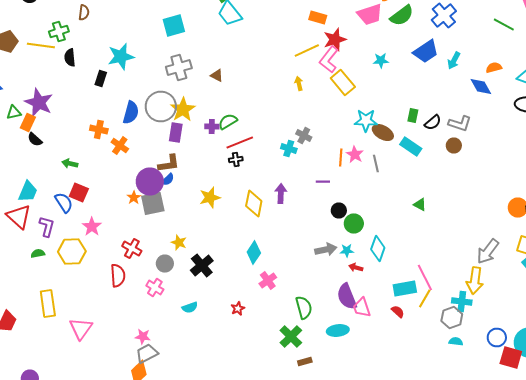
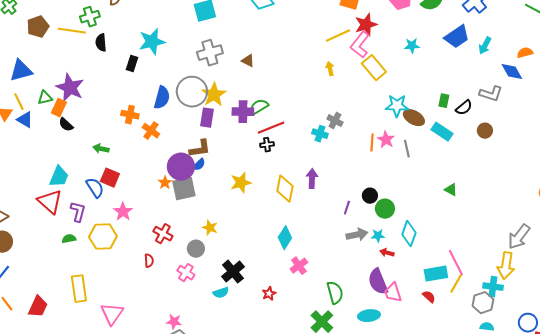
gray L-shape: (460, 124) -> (491, 94), moved
purple cross: (212, 126) -> (243, 112), size x1.5
purple line: (323, 182) -> (347, 208), moved, turned -72
black cross: (202, 266) -> (233, 272), moved
red semicircle: (118, 276) -> (149, 261), size x0.6

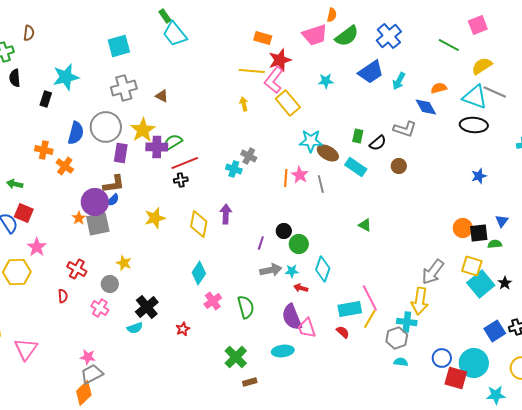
yellow line: (338, 36) -> (252, 71), turned 30
yellow star: (214, 95) -> (143, 130), moved
green semicircle: (335, 293) -> (246, 307), moved

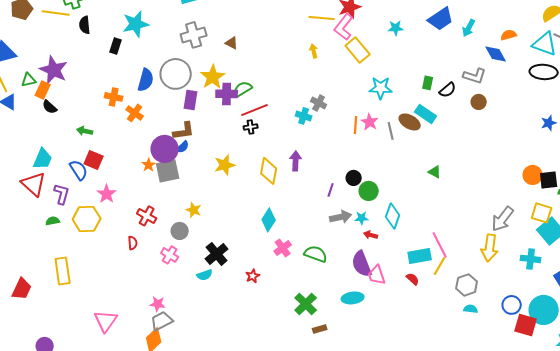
brown ellipse: (328, 153) -> (410, 122), moved
brown circle: (399, 166) -> (479, 102), moved
green semicircle: (246, 307) -> (316, 254), turned -55
cyan cross: (407, 322) -> (531, 259), moved
pink triangle: (26, 349) -> (106, 321), moved

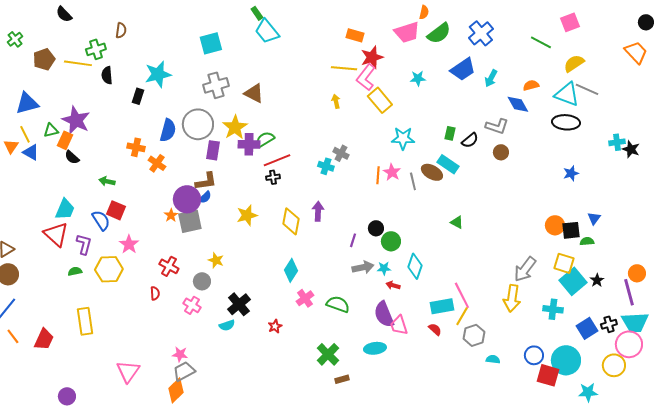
brown triangle: (232, 43) -> (254, 93), size x1.5
gray hexagon: (467, 285) -> (474, 335), moved

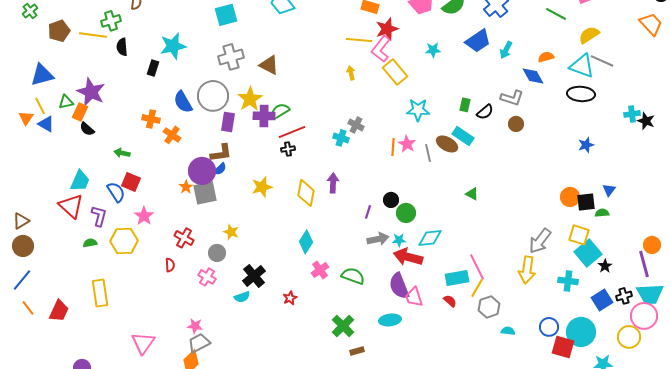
blue semicircle: (168, 130) -> (183, 102), turned 135
cyan diamond: (415, 266) -> (430, 238), turned 65
black star: (597, 280) -> (605, 266), moved
red arrow: (393, 285) -> (408, 257), size x2.0

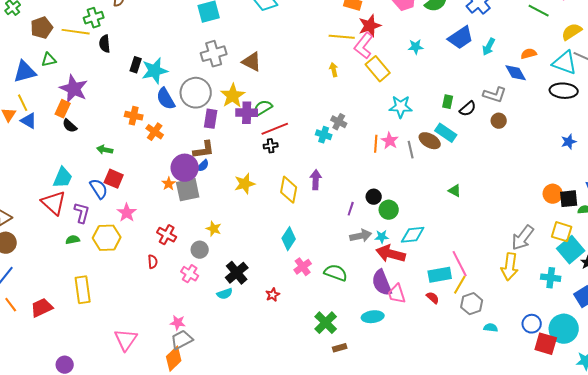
cyan star: (173, 46) -> (155, 71), moved
green triangle: (66, 102) -> (49, 60), moved
red trapezoid: (59, 311) -> (42, 308), turned -140

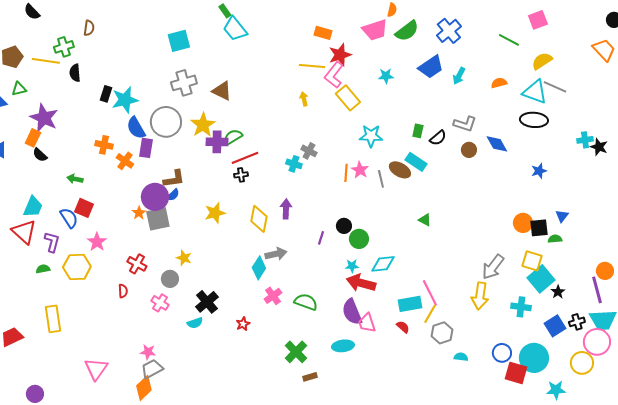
blue diamond: (516, 73) -> (497, 144), moved
purple rectangle: (211, 119) -> (146, 148), moved
gray arrow: (361, 236) -> (276, 254), moved

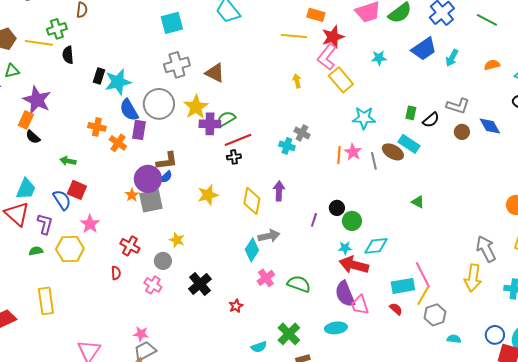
green line: (509, 40) -> (487, 20), moved
yellow line: (312, 66) -> (294, 36), moved
gray arrow: (493, 267) -> (486, 249), turned 116
cyan semicircle: (195, 323) -> (259, 347), moved

